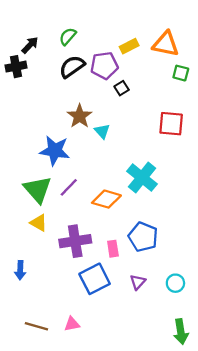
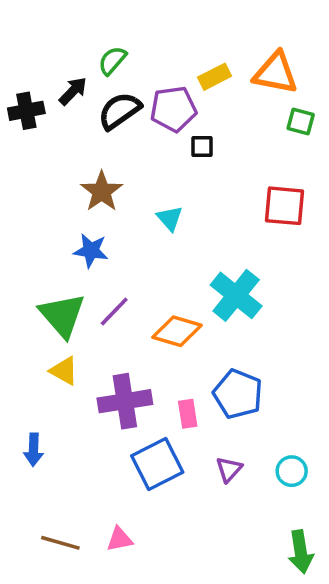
black arrow: (30, 45) -> (73, 91), moved
black square: (122, 88) -> (202, 147), turned 32
brown star: (80, 116) -> (102, 191), moved
blue star: (55, 151) -> (91, 251), size x0.7

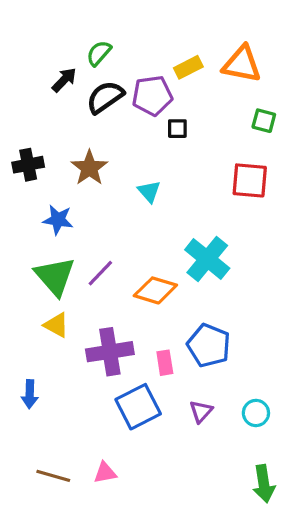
black cross: (26, 111) -> (28, 165), moved
green square: (301, 122) -> (264, 121), moved
blue star: (91, 251) -> (58, 220), moved

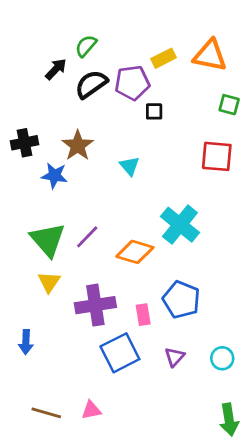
blue star: (58, 220) -> (54, 176), moved
yellow triangle: (56, 325) -> (49, 282), turned 35

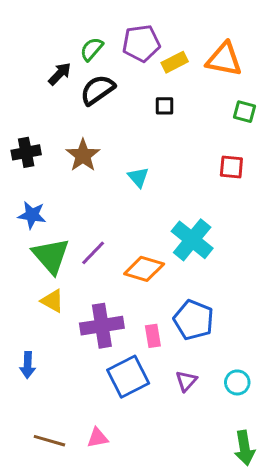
purple pentagon: (132, 83) -> (141, 43), moved
black square: (154, 111) -> (164, 106), moved
red square: (217, 156) -> (231, 167), size x0.7
blue star: (54, 176) -> (32, 215), moved
yellow triangle: (49, 282) -> (52, 301), turned -35

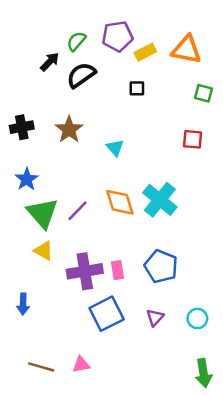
blue star: (32, 215) -> (27, 179), turned 30
orange diamond: (144, 269) -> (120, 202), moved, turned 56
pink rectangle: (153, 336) -> (117, 270), moved

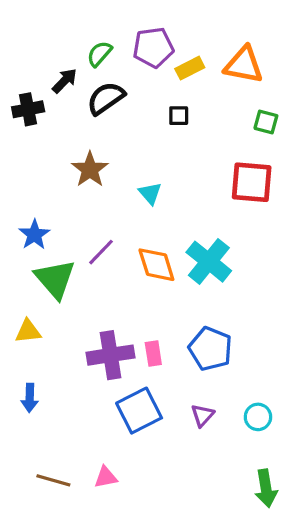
black cross: (22, 127) -> (28, 109), moved
red square: (193, 139) -> (252, 182), size x1.6
purple line: (78, 211) -> (101, 252), moved
yellow triangle: (44, 251) -> (28, 331), moved, turned -35

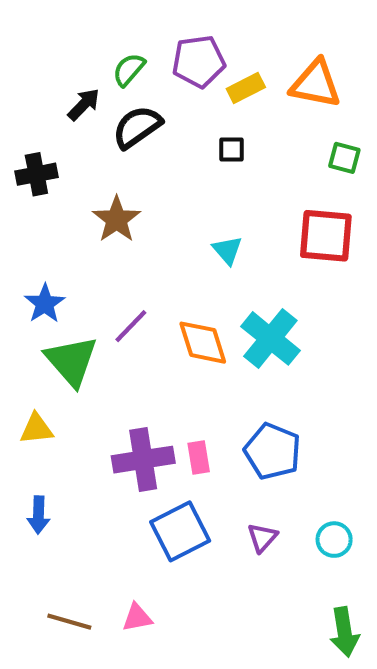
black cross: (28, 109) -> (36, 174), moved
cyan triangle: (150, 193) -> (227, 250), moved

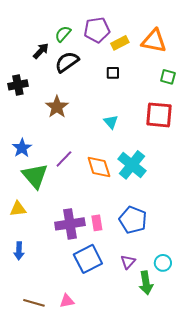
green arrow: (344, 632) -> (146, 283), moved

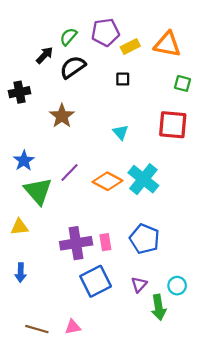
orange diamond: (99, 167) -> (108, 181), turned -44

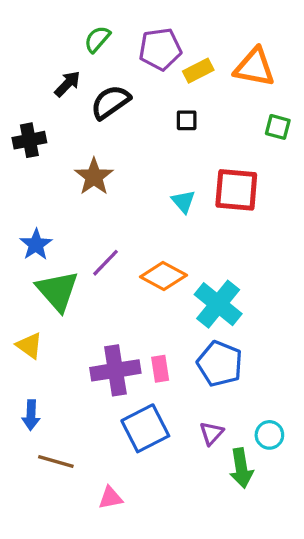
green semicircle: (68, 37) -> (97, 39), moved
red square: (173, 125) -> (236, 190), moved
cyan cross: (143, 179) -> (218, 304), moved
yellow triangle: (19, 227) -> (29, 346), turned 42
brown line: (37, 329) -> (56, 461), moved

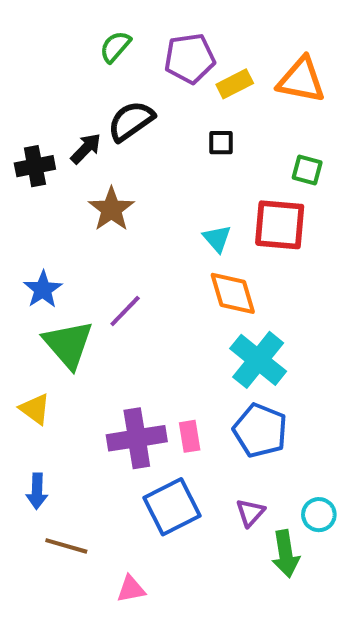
black arrow: (67, 84) -> (86, 148), moved
green square: (278, 127) -> (307, 170), moved
orange diamond: (163, 276) -> (233, 293), moved, turned 45

